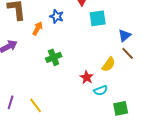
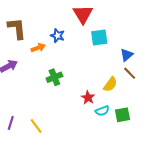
orange arrow: (38, 28) -> (38, 48), turned 40
green square: (121, 108) -> (123, 115), moved

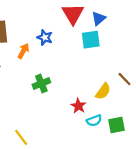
orange arrow: (38, 48) -> (23, 51), turned -40
blue triangle: (127, 55) -> (99, 18), moved

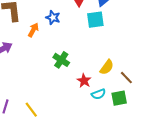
brown line: (124, 79) -> (126, 78), moved
green cross: (41, 83) -> (61, 60), moved, turned -35

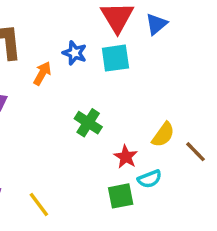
cyan square: (95, 20) -> (115, 58), moved
green square: (119, 98) -> (121, 196), moved

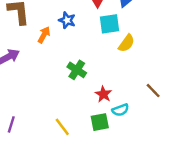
cyan square: (115, 58) -> (109, 24), moved
yellow semicircle: (163, 135) -> (126, 43), moved
yellow line: (39, 204) -> (62, 127), moved

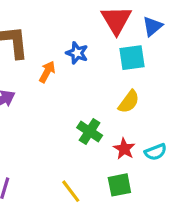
yellow semicircle: (126, 43) -> (129, 102), moved
green cross: (77, 70) -> (90, 132), moved
cyan semicircle: (120, 110) -> (156, 152), moved

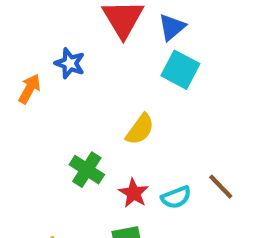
cyan square: (132, 58) -> (180, 70), moved, turned 36

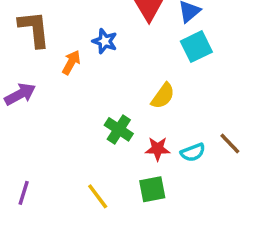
cyan square: (180, 70) -> (196, 47), turned 36
red star: (134, 193) -> (158, 149), turned -30

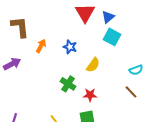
blue star: (105, 41) -> (70, 47), moved
cyan square: (196, 47) -> (112, 37), turned -36
cyan semicircle: (193, 152) -> (136, 70), moved

